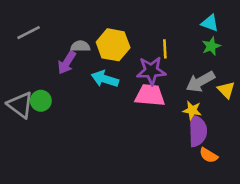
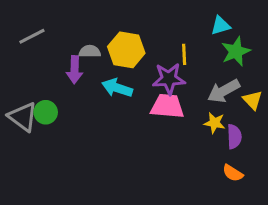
cyan triangle: (210, 23) -> (221, 26), moved, turned -36
green star: (211, 46) -> (236, 51), size x1.4
purple arrow: (67, 63) -> (75, 70), turned -30
purple semicircle: (198, 131) -> (234, 137), moved, size x0.7

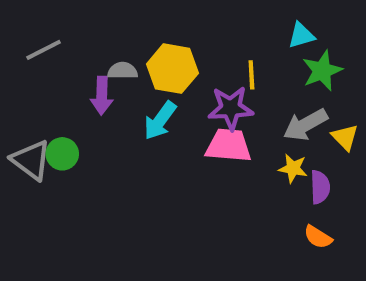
cyan arrow: (117, 88) -> (160, 121), turned -72

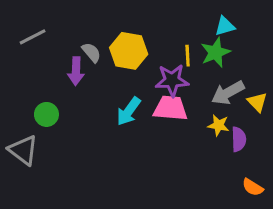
gray semicircle: (123, 71) -> (91, 52), turned 50
green star: (322, 71) -> (215, 52), moved
cyan arrow: (160, 121) -> (129, 111), moved
gray triangle: (31, 160) -> (23, 150), moved
orange semicircle: (318, 237) -> (253, 187), moved

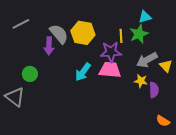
gray semicircle: (91, 52) -> (59, 34), size x1.5

